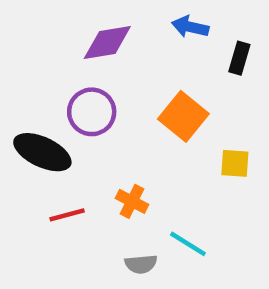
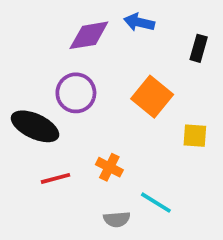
blue arrow: (190, 27) -> (139, 22), moved

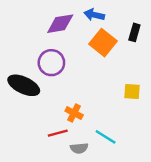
orange square: (152, 97) -> (103, 43), moved
red line: (55, 178) -> (58, 133), moved

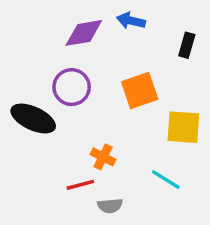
orange square: (103, 43) -> (140, 91), moved, turned 32
yellow square: (132, 92) -> (183, 127), size x1.5
cyan line: (106, 137) -> (166, 180), moved

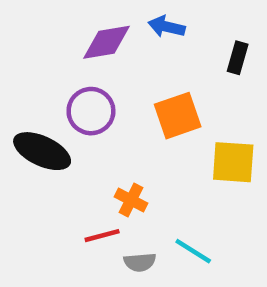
cyan line: (166, 180) -> (193, 251), moved

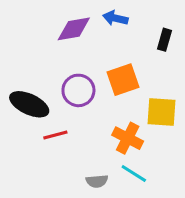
purple circle: (91, 111) -> (78, 90), moved
orange cross: (131, 200) -> (128, 138), moved, size x1.4
red line: (102, 236) -> (55, 135), moved

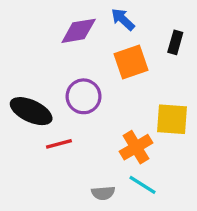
blue arrow: (115, 18) -> (123, 19), turned 30
orange square: (123, 80) -> (131, 62), moved
orange cross: (128, 138) -> (136, 147), turned 32

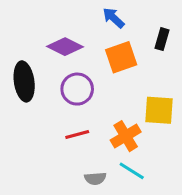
purple diamond: (79, 31) -> (65, 47), moved, turned 36
black ellipse: (31, 111) -> (24, 81), moved, turned 57
red line: (59, 144) -> (77, 135), moved

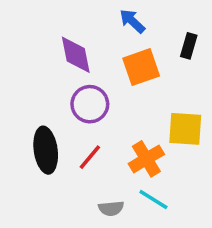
purple diamond: (65, 47) -> (76, 55), turned 52
black ellipse: (24, 81) -> (46, 150), moved
red line: (77, 135) -> (90, 157), turned -35

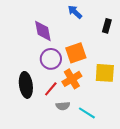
orange square: (141, 67) -> (76, 53), moved
orange cross: (146, 159) -> (72, 79), moved
gray semicircle: (111, 208) -> (63, 106), moved

